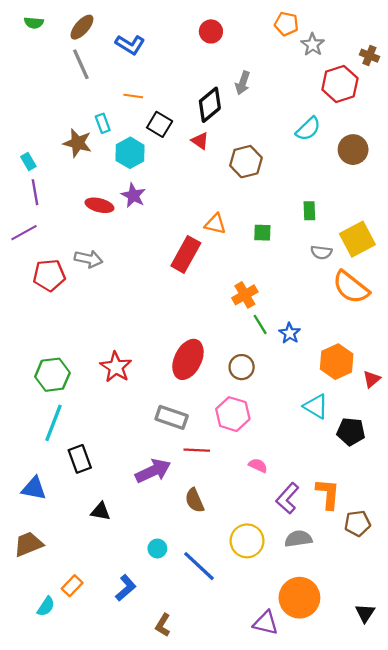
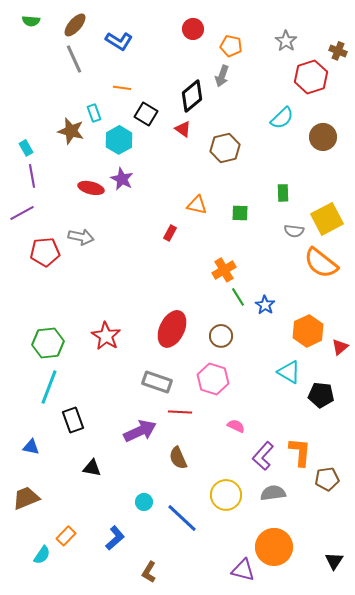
orange pentagon: (286, 24) -> (231, 46), moved
red rectangle: (186, 254) -> (170, 233), size x0.5
blue triangle: (34, 488) -> (31, 447), size x0.7

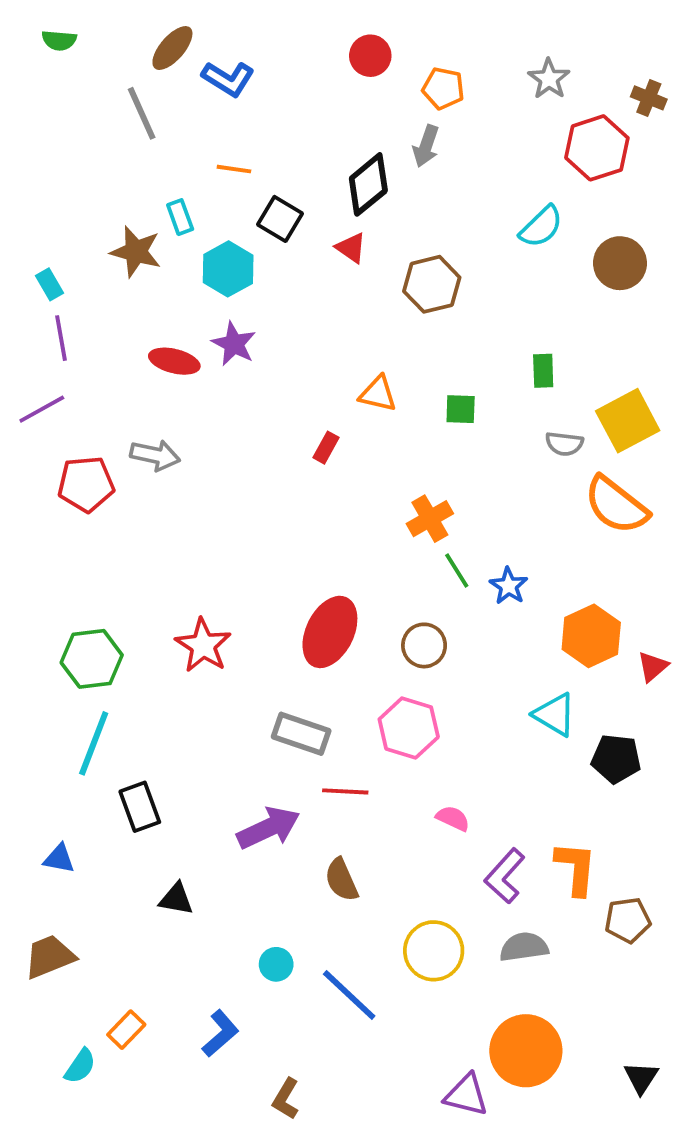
brown ellipse: (75, 25) -> (172, 48), moved

